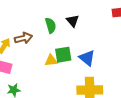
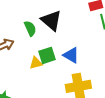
black triangle: (73, 21) -> (51, 21), size x1.6

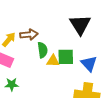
green semicircle: (30, 28) -> (43, 50), moved

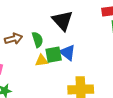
green semicircle: (43, 50) -> (37, 40), moved
blue triangle: (89, 64) -> (68, 53), moved

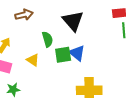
brown arrow: (13, 39) -> (24, 15), moved
yellow triangle: (42, 61) -> (33, 60), moved, turned 40

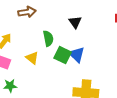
black triangle: (73, 21) -> (75, 22), size x0.6
green square: (63, 55) -> (63, 55), turned 30

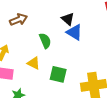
green square: (63, 55) -> (58, 74), moved
blue triangle: (77, 55) -> (74, 32), moved

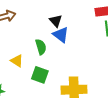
green semicircle: (45, 41) -> (41, 47), moved

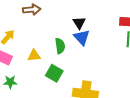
yellow triangle: (17, 61) -> (34, 56), turned -48

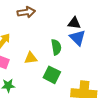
black triangle: (79, 23) -> (74, 23), turned -48

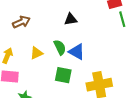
blue triangle: (78, 38) -> (77, 52), moved
yellow triangle: (31, 58) -> (36, 53), moved

